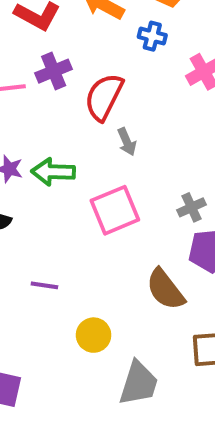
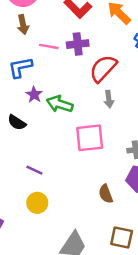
brown semicircle: (165, 289) -> (106, 194), size x0.7
yellow circle: (94, 335) -> (37, 203), moved

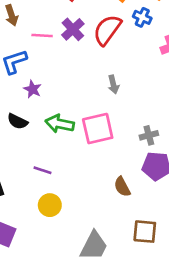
purple cross: (78, 44) -> (73, 29), turned -30
red semicircle: (103, 68) -> (107, 30), moved
green arrow: (60, 104) -> (60, 124), moved

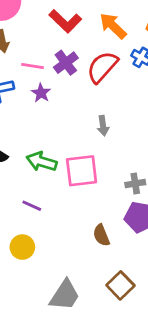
purple star: (32, 89) -> (41, 93), moved
purple line: (42, 170) -> (32, 206), moved
brown square: (145, 232) -> (120, 285), turned 35

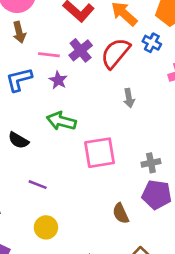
gray arrow: (103, 126) -> (129, 98), moved
green arrow: (42, 162) -> (61, 121), moved
purple line: (32, 206) -> (38, 185), moved

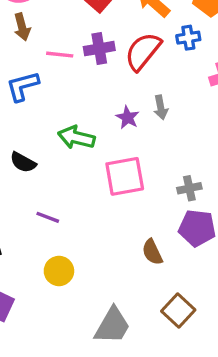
blue cross: (152, 43) -> (188, 38), turned -36
purple cross: (81, 50) -> (99, 49), turned 30
purple star: (58, 80) -> (128, 117), moved

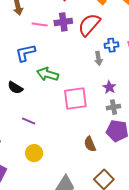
blue cross: (188, 38) -> (111, 45), moved
blue L-shape: (23, 86) -> (25, 53), moved
purple star: (128, 117) -> (109, 87), moved

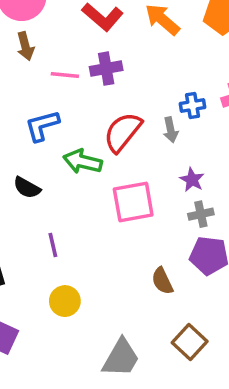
red semicircle: (89, 25) -> (123, 132), moved
purple line: (29, 121) -> (53, 245), turned 56

